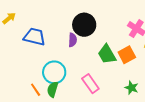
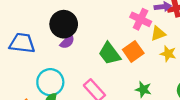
black circle: (84, 25) -> (64, 24), moved
purple semicircle: (73, 40) -> (67, 42), turned 48

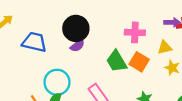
pink cross: (141, 19) -> (135, 32), moved, turned -30
orange square: (133, 51) -> (139, 62), turned -30

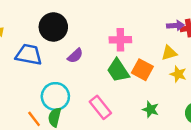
black circle: (76, 28) -> (53, 27), moved
pink cross: (135, 32) -> (120, 40), moved

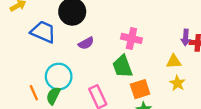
purple arrow: (175, 25) -> (186, 37), turned 84
orange square: (142, 70) -> (140, 89), moved, turned 30

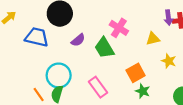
pink cross: (131, 38) -> (119, 28), turned 30
yellow triangle: (174, 61) -> (153, 39), moved
green trapezoid: (122, 66) -> (104, 48), moved

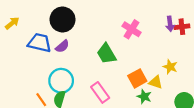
pink cross: (119, 28) -> (132, 29), moved
yellow triangle: (153, 39) -> (156, 82), moved, turned 32
purple semicircle: (78, 40) -> (62, 46), moved

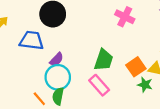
purple semicircle: (62, 46) -> (56, 59), moved
green trapezoid: (106, 54) -> (104, 60), moved, turned -125

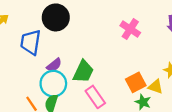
blue trapezoid: (32, 40) -> (31, 42), turned -95
green trapezoid: (104, 60) -> (83, 72), moved

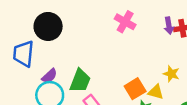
pink cross: (130, 29) -> (125, 22), moved

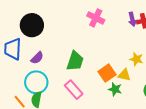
purple semicircle: (49, 76) -> (37, 58), moved
green trapezoid: (80, 81) -> (75, 61), moved

